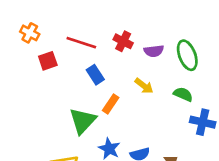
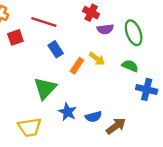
red cross: (123, 41) -> (91, 13), moved
orange rectangle: (111, 104) -> (77, 66), moved

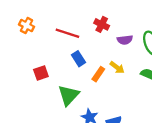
red cross: (91, 13) -> (102, 24), moved
red square: (15, 37) -> (41, 73), moved

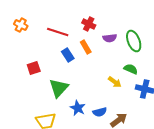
yellow arrow: (117, 68) -> (115, 82), moved
orange rectangle: (98, 74) -> (86, 47), moved, turned -64

